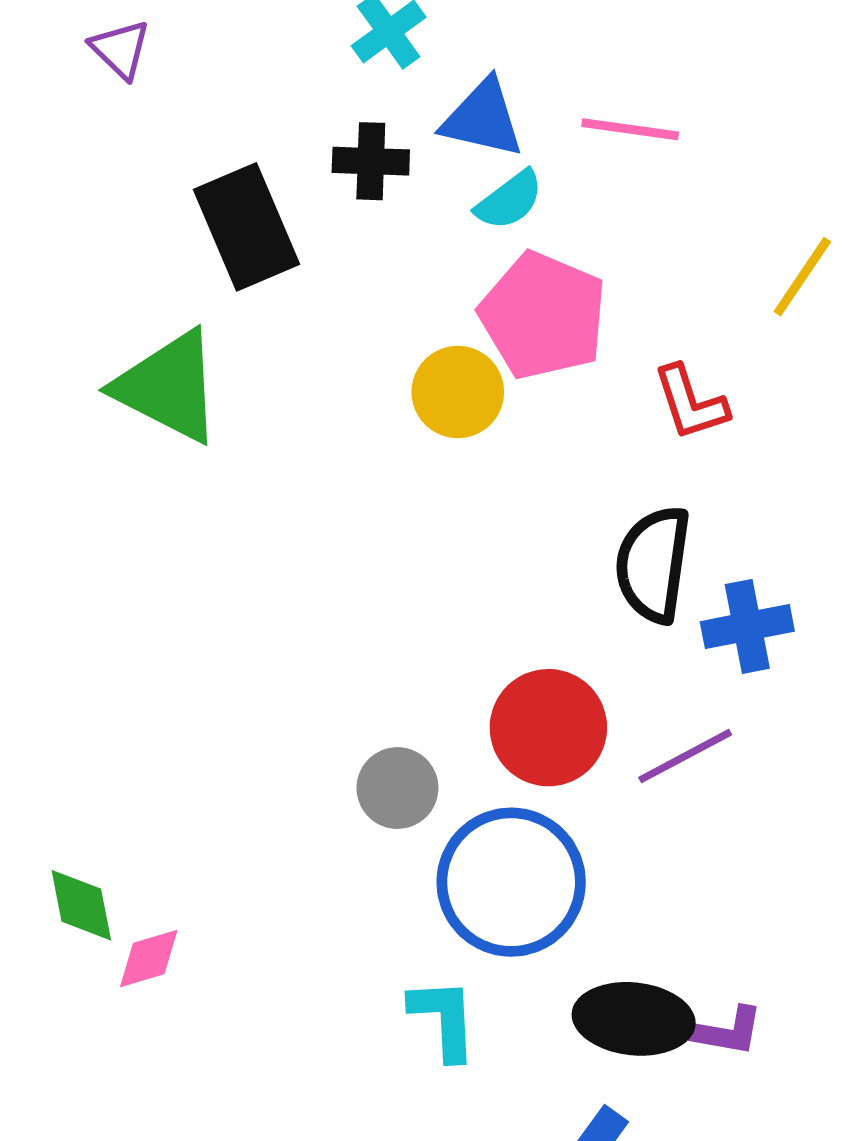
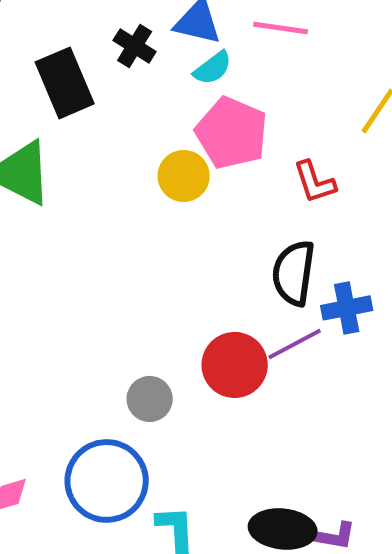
black cross: (371, 161) -> (135, 46), turned 30
purple line: (685, 756) -> (295, 344), moved
blue circle: (511, 882) -> (107, 481), moved

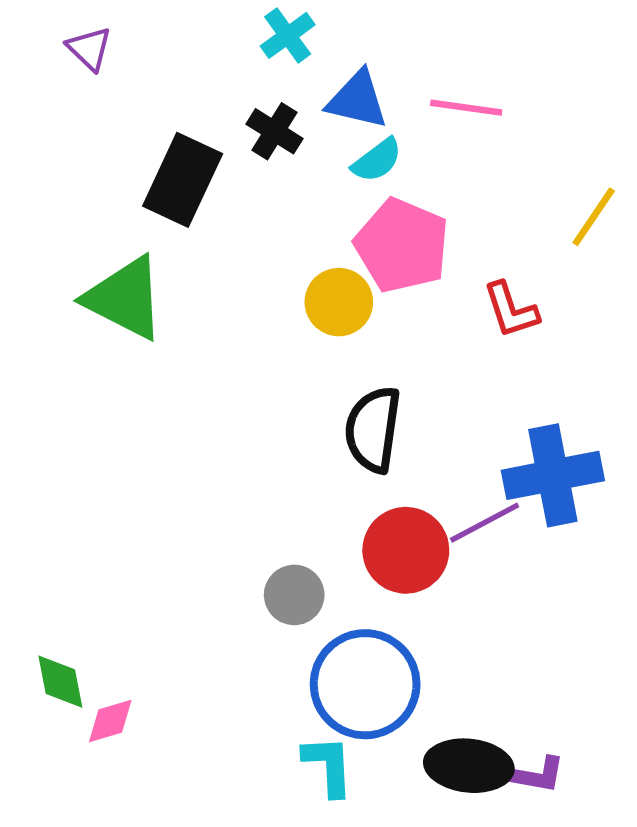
black rectangle: (65, 83) -> (183, 180), turned 48
black semicircle: (294, 273) -> (373, 429), moved
blue cross: (347, 308) -> (553, 475), size x1.5
blue circle: (107, 481) -> (365, 684), moved

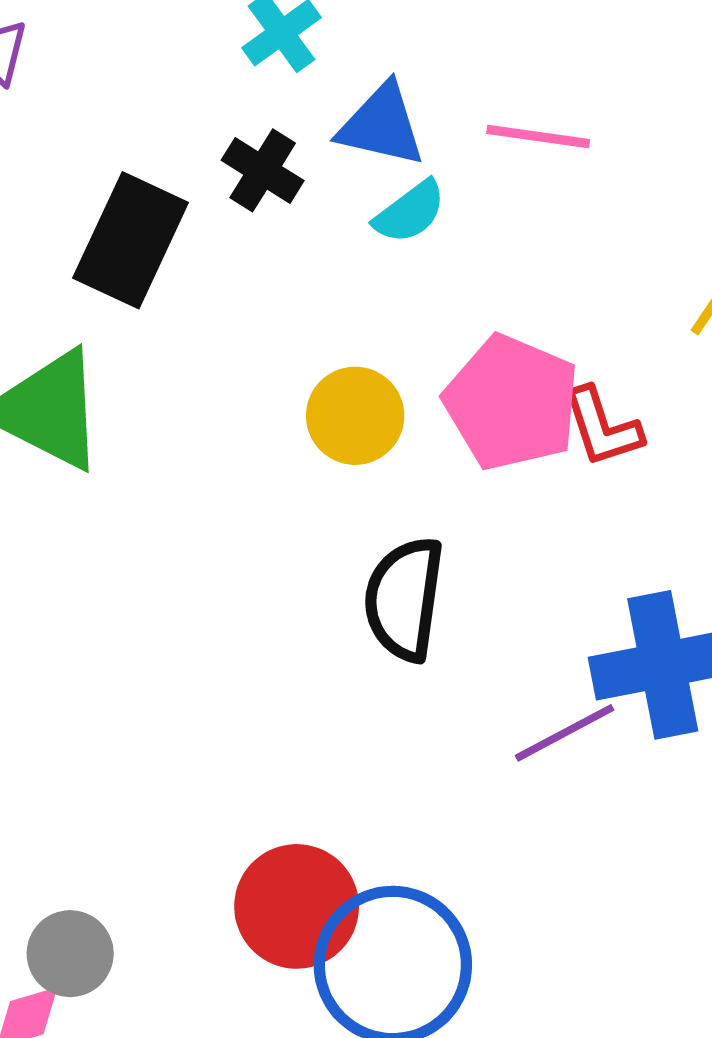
pink pentagon: (402, 246) -> (512, 403), moved
red circle: (406, 550) -> (297, 906), moved
gray circle: (294, 595) -> (70, 954), moved

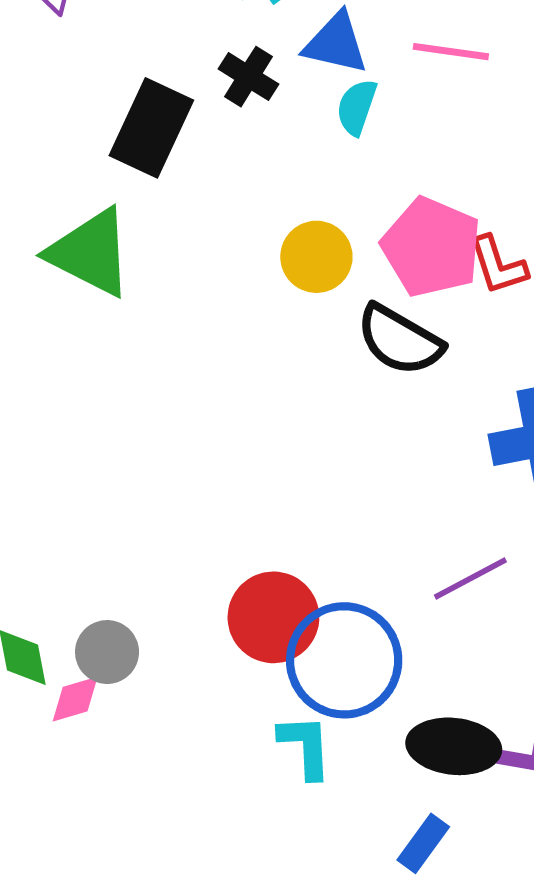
cyan semicircle: (410, 212) -> (357, 107), turned 146
black semicircle: (404, 599) -> (400, 340), moved, turned -68
purple line: (565, 733) -> (470, 579), moved

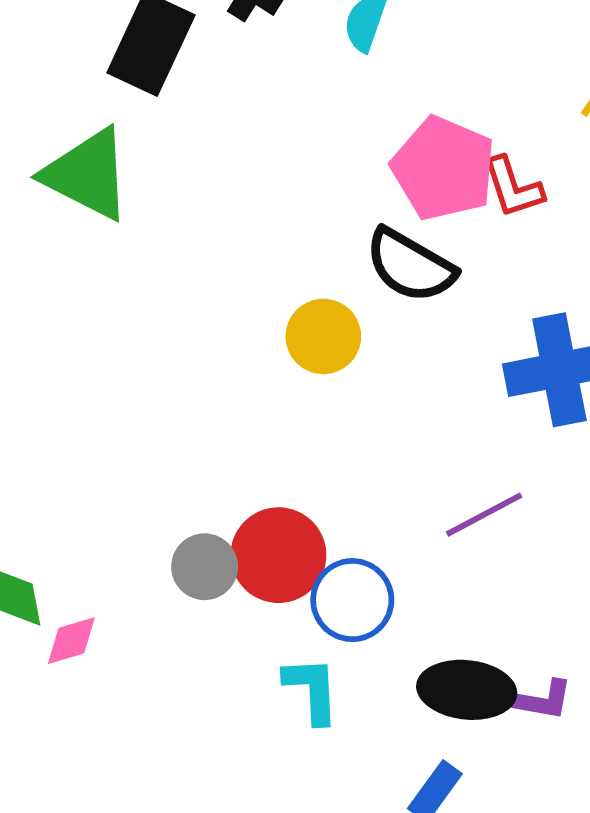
yellow circle: (316, 257) -> (323, 336), moved
gray circle: (107, 652) -> (205, 567), moved
blue circle: (344, 660) -> (352, 600), size x0.7

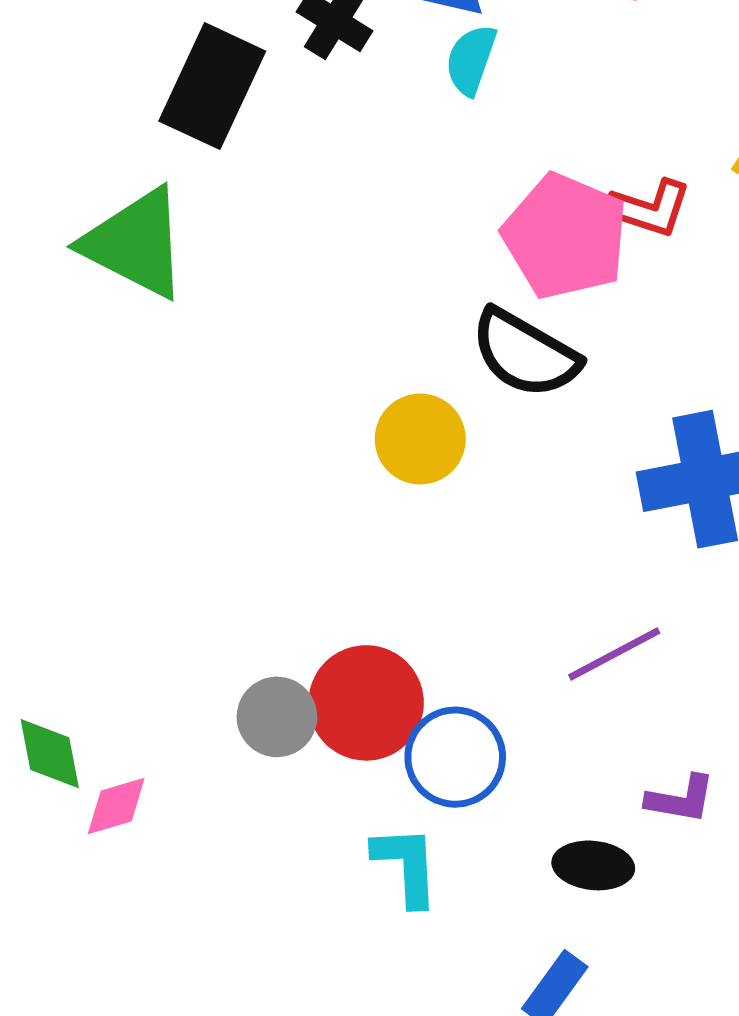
red L-shape: (513, 187) -> (649, 208), moved, turned -54
black ellipse: (467, 690) -> (593, 865), size x0.7
purple L-shape: (543, 700) -> (681, 799), moved

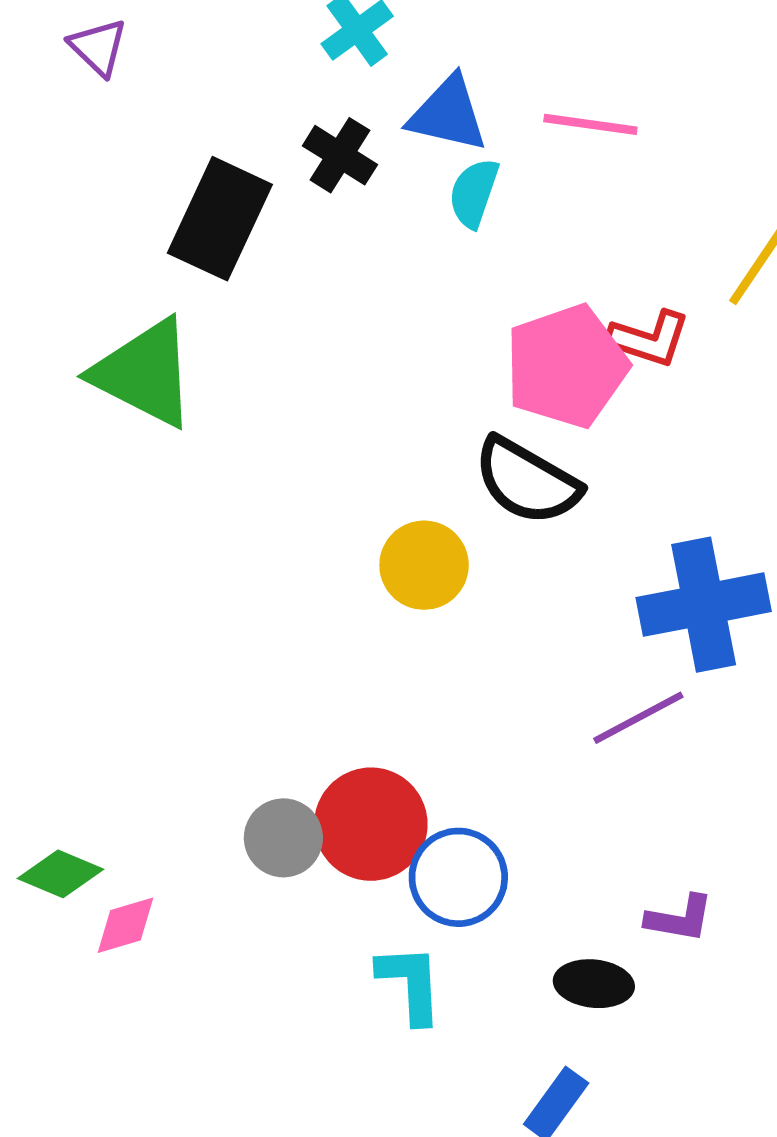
pink pentagon: (565, 236) -> (566, 366), turned 30
purple line: (614, 654) -> (638, 718), moved
green diamond: (50, 754) -> (60, 874), turned -56

